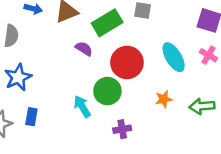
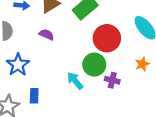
purple semicircle: (84, 49) -> (47, 35), moved
purple cross: (122, 129) -> (112, 80), moved, turned 32

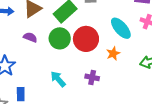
orange star: (142, 64) -> (113, 53), moved
green circle: (94, 65) -> (60, 38), moved

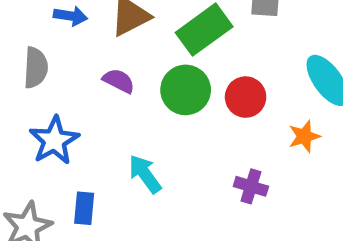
red circle: (86, 39) -> (246, 97), size x0.7
cyan arrow: (58, 79) -> (145, 174), moved

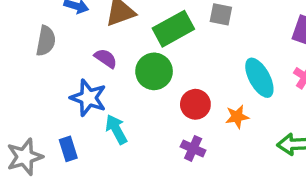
red circle: (246, 97) -> (195, 104), moved
blue star: (54, 140) -> (88, 98), moved, turned -30
blue rectangle: (84, 208) -> (68, 149), turned -30

